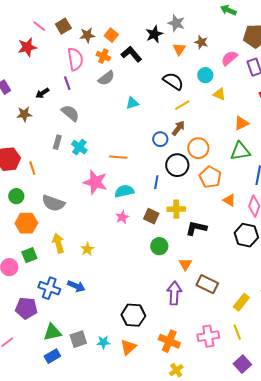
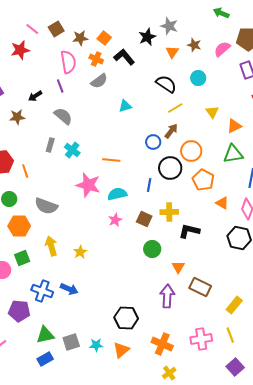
pink semicircle: (229, 58) -> (222, 49), moved
yellow triangle: (219, 94) -> (212, 112), moved, turned 32

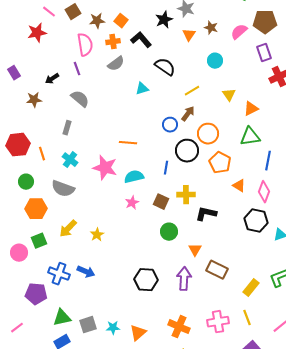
orange cross: (96, 59) -> (113, 42), turned -32
black semicircle: (166, 84) -> (165, 67), moved
cyan cross: (72, 150) -> (70, 160), moved
yellow arrow: (51, 246) -> (68, 229), turned -120
black hexagon: (126, 318) -> (146, 280), moved

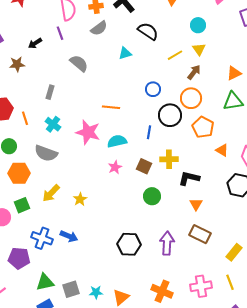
yellow triangle: (229, 95) -> (199, 49), moved
gray semicircle: (80, 99) -> (79, 63), moved
brown arrow: (188, 114) -> (194, 72), moved
orange triangle: (195, 250) -> (196, 204), moved

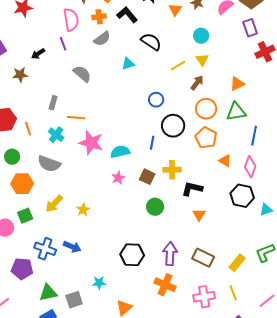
orange circle: (191, 98) -> (206, 109), moved
orange line: (111, 107) -> (76, 118), moved
brown rectangle: (200, 234) -> (203, 258), moved
orange cross: (162, 291) -> (165, 285), moved
cyan star: (96, 292) -> (99, 283), moved

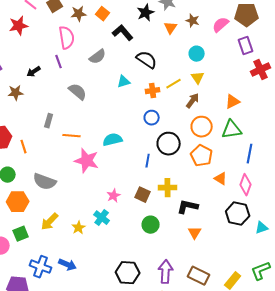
orange cross: (99, 17) -> (153, 91), moved
cyan cross: (56, 135) -> (102, 218), moved
cyan semicircle: (120, 152) -> (113, 140), moved

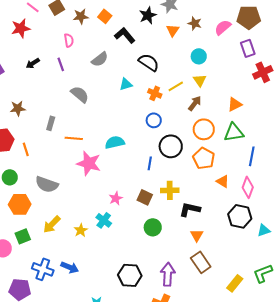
pink semicircle: (67, 38) -> (69, 40), size x0.6
black arrow: (34, 72) -> (33, 63), moved
orange cross: (153, 91) -> (155, 93), turned 32
brown star: (16, 93) -> (18, 108), moved
brown rectangle: (199, 276) -> (201, 262), moved, turned 30

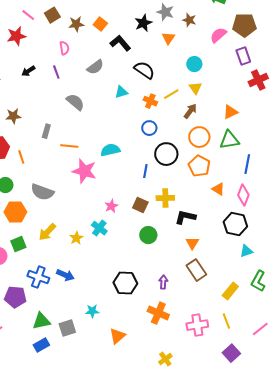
brown star: (195, 23) -> (189, 20), moved
cyan triangle: (264, 230) -> (246, 251), moved
green L-shape: (263, 273) -> (258, 281), turned -40
purple arrow: (168, 274) -> (163, 282), size x0.6

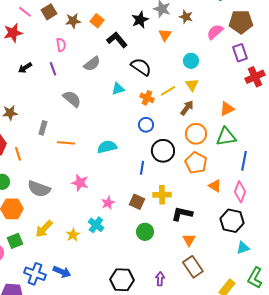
pink star: (84, 171) -> (80, 183), moved, size x0.7

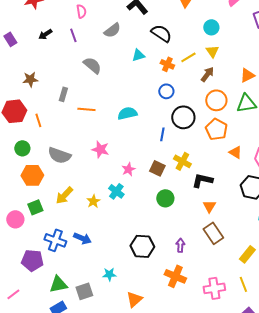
yellow cross: (162, 195) -> (182, 161), turned 30

